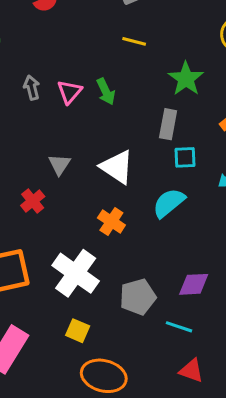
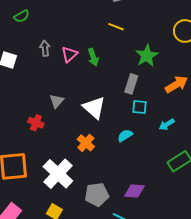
red cross: (33, 201) -> (36, 123), turned -35
cyan semicircle: (169, 203) -> (125, 136), size x0.7

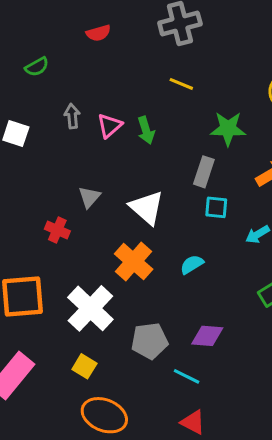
green star: (147, 56) -> (228, 129), turned 30
cyan semicircle: (125, 136) -> (192, 264), moved
orange cross: (86, 143) -> (134, 262), size x1.4

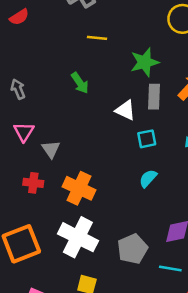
pink triangle: (110, 126) -> (24, 132), moved
gray rectangle: (204, 172) -> (154, 97), moved
cyan square: (216, 207) -> (147, 139), moved
white triangle: (147, 208) -> (125, 110), moved, size x0.7
orange cross: (134, 262) -> (79, 188), moved

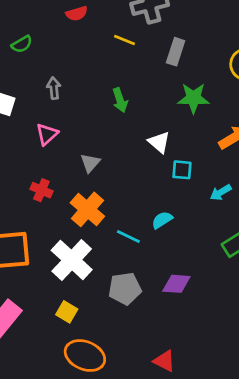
yellow line: (97, 38) -> (125, 40), moved
gray rectangle: (154, 97) -> (176, 52), moved
cyan square: (147, 139) -> (182, 170), moved
gray triangle: (51, 149) -> (90, 163), moved
cyan line: (170, 268) -> (128, 237), moved

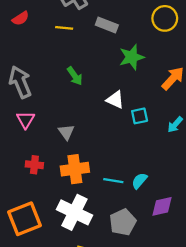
gray rectangle: (176, 52) -> (107, 25), turned -70
gray arrow: (54, 88) -> (20, 82), size x1.8
orange cross: (87, 209) -> (75, 169), turned -32
cyan semicircle: (162, 220) -> (139, 181), moved

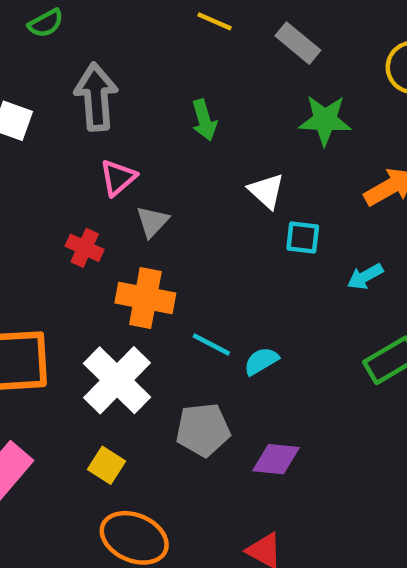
pink triangle: (26, 120) -> (118, 178), moved
red cross: (34, 165) -> (85, 248), moved
purple diamond: (162, 206) -> (276, 459), moved

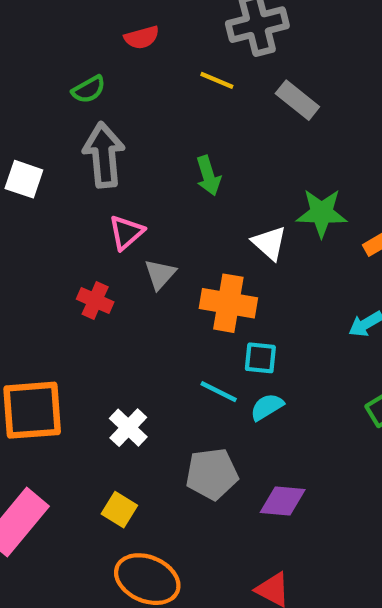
green semicircle: (46, 23) -> (89, 89), moved
green star: (325, 120) -> (322, 213), moved
cyan square: (303, 237) -> (260, 358), moved
orange cross: (145, 298) -> (228, 303), moved
white cross: (117, 380) -> (128, 428), size x0.6

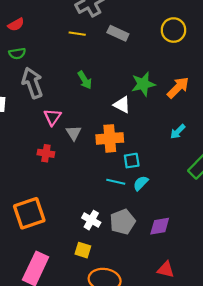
red semicircle: (142, 37) -> (16, 25), moved
green semicircle: (89, 89) -> (17, 53), turned 35
white cross: (128, 428) -> (91, 220), moved

